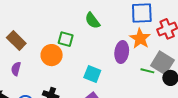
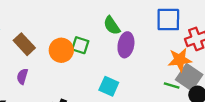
orange star: (140, 39) -> (180, 60), moved, turned 30
purple ellipse: (122, 52) -> (126, 45), moved
orange circle: (52, 55) -> (61, 50), moved

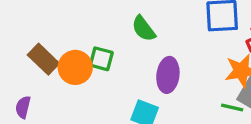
brown rectangle: (24, 44) -> (43, 59), moved
purple ellipse: (126, 45) -> (168, 75), moved

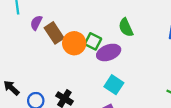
purple ellipse: (168, 75) -> (109, 52), moved, turned 50
purple semicircle: (23, 107) -> (36, 23), moved

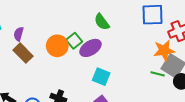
brown rectangle: (54, 33) -> (23, 53), moved
green square: (93, 41) -> (74, 41), turned 35

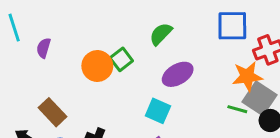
green semicircle: (102, 22) -> (161, 34), turned 78
purple ellipse: (90, 48) -> (178, 74), moved
brown rectangle: (23, 53) -> (53, 112), moved

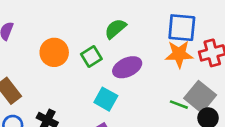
green square: (121, 59) -> (91, 56), moved
orange star: (247, 76) -> (179, 54), moved

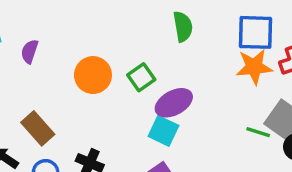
green semicircle: (115, 29) -> (183, 27), moved, turned 125
purple ellipse: (127, 67) -> (174, 103), moved

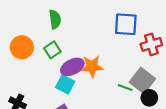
green semicircle: (183, 27) -> (55, 19), moved
orange star: (254, 67) -> (92, 66), moved

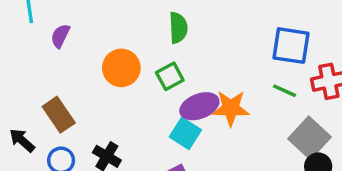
green line: (125, 87) -> (285, 91), moved

